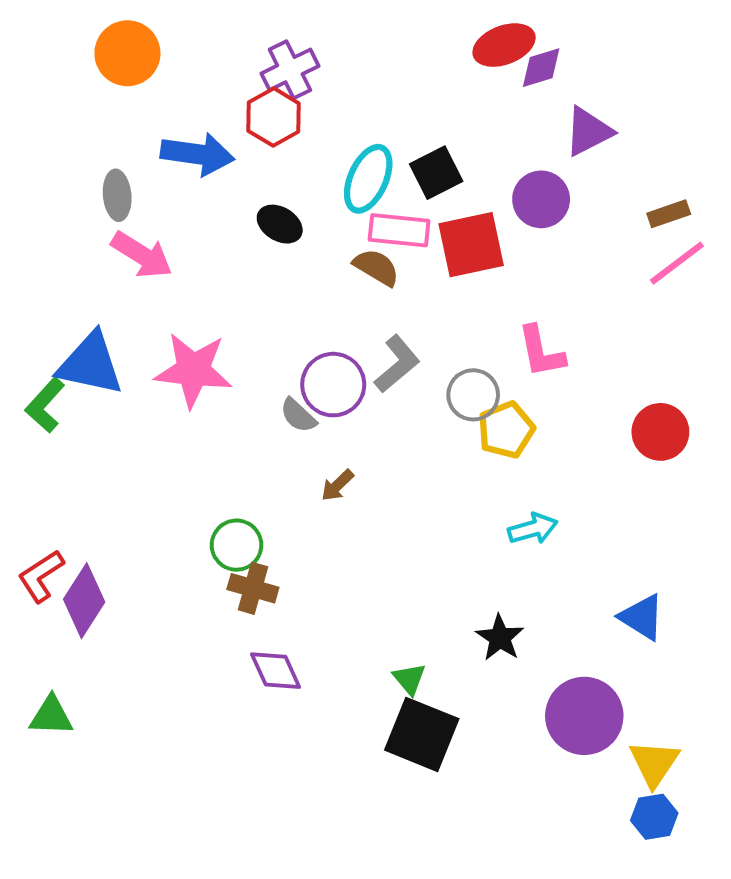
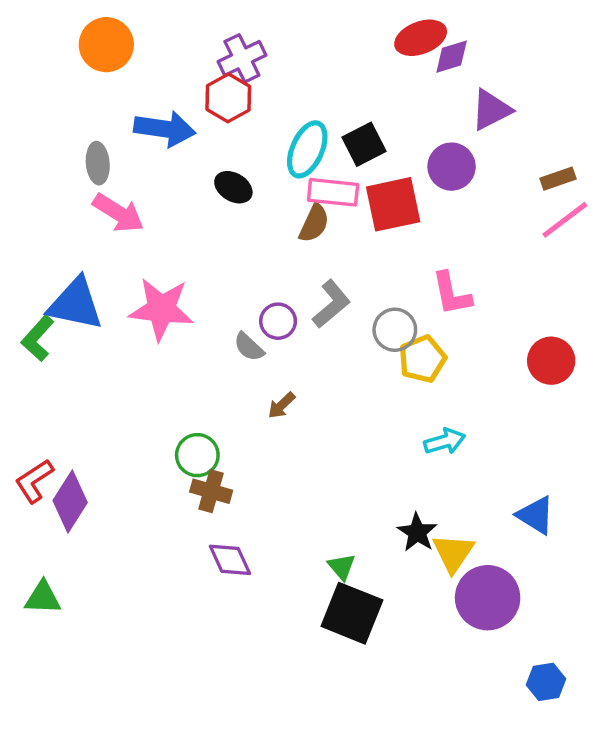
brown semicircle: (376, 267) -> (314, 223), turned 84
purple circle: (333, 385) -> (278, 321), size x0.7
yellow triangle: (654, 763) -> (453, 553), moved

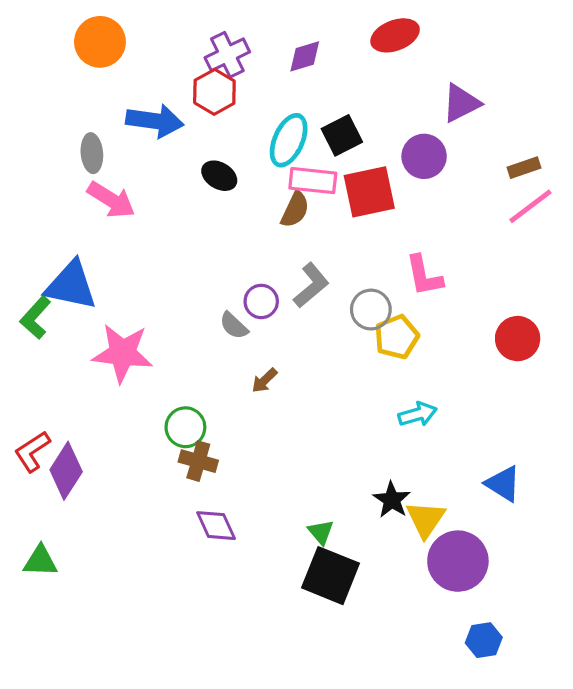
purple diamond: (452, 57) -> (305, 56), moved
pink star: (161, 309) -> (123, 353), moved
blue hexagon: (546, 682) -> (484, 640), moved

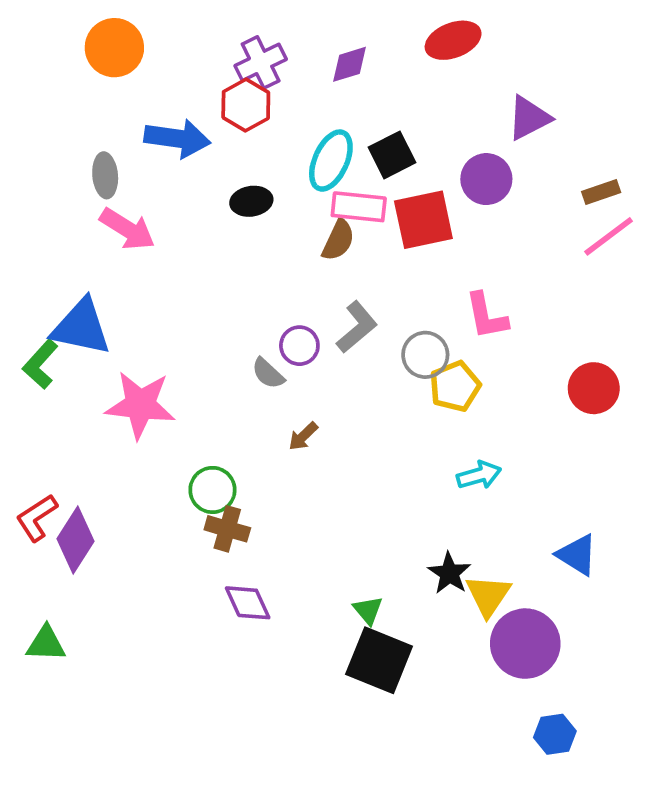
black ellipse: (219, 176) -> (251, 201), turned -40

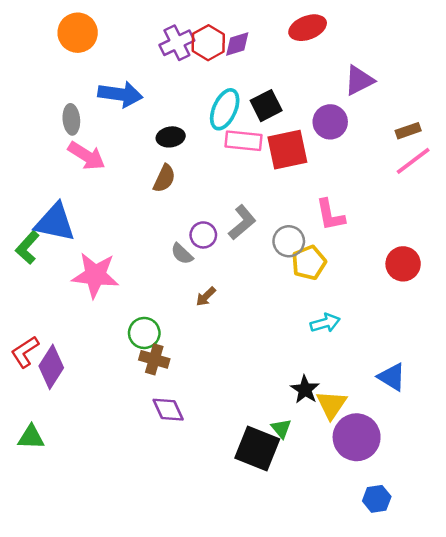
red hexagon: (246, 105) -> (208, 43), moved
brown semicircle: (338, 240) -> (164, 178), moved
green triangle: (368, 610) -> (281, 428), moved

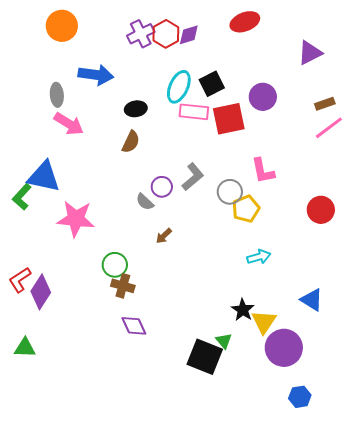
purple triangle: (359, 80) -> (310, 53), moved

